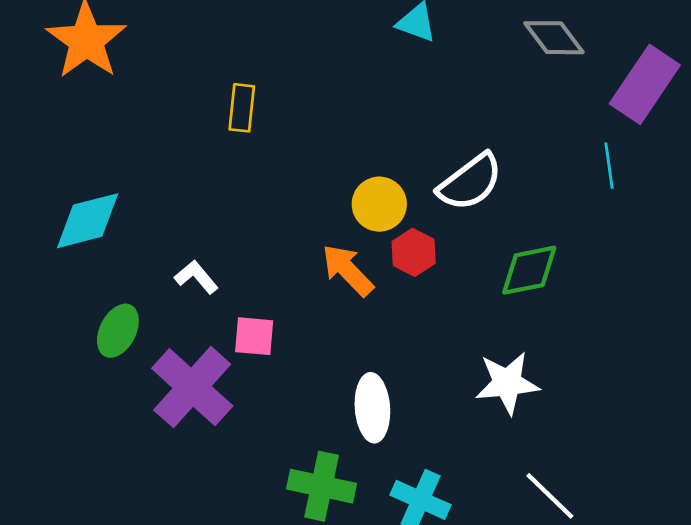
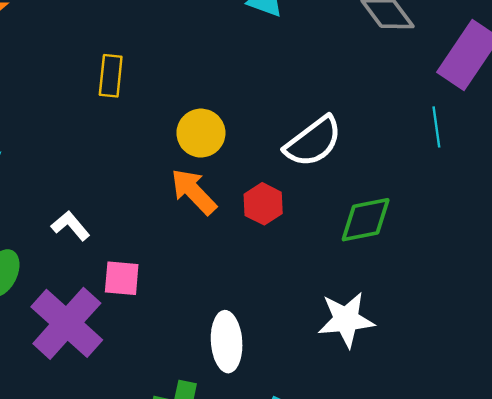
yellow circle: (379, 204) -> (201, 133), moved
orange arrow: (348, 270) -> (194, 192), moved

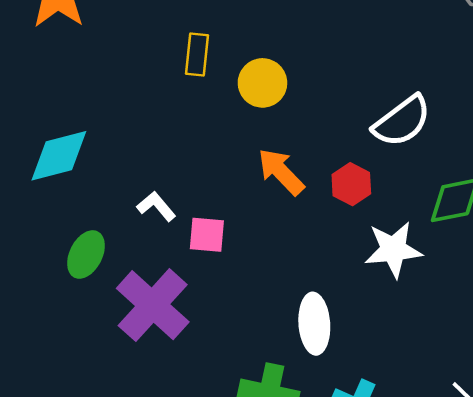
yellow circle: (201, 133) -> (262, 83), moved
pink square: (122, 278) -> (207, 235), moved
white star: (346, 320) -> (393, 250), moved

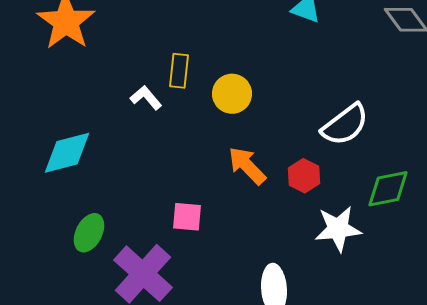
white L-shape: (156, 206) -> (146, 98), moved

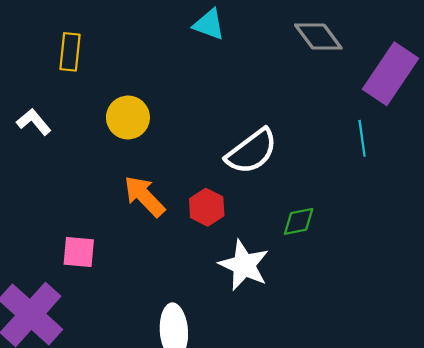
yellow rectangle: (179, 71) -> (70, 52), moved
green diamond: (388, 189) -> (299, 221), size x0.7
white star: (338, 229) -> (244, 265), turned 30

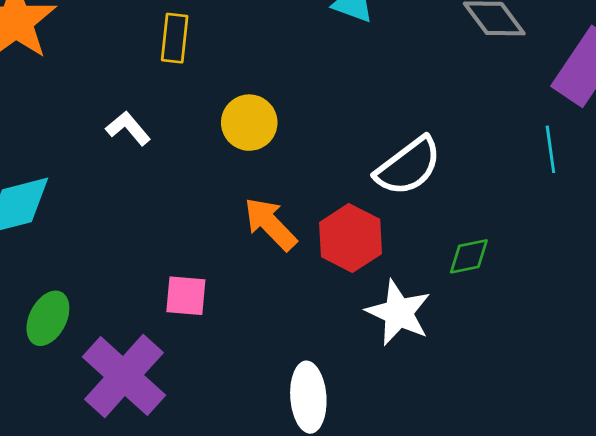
red hexagon: (207, 207) -> (351, 238), size x1.4

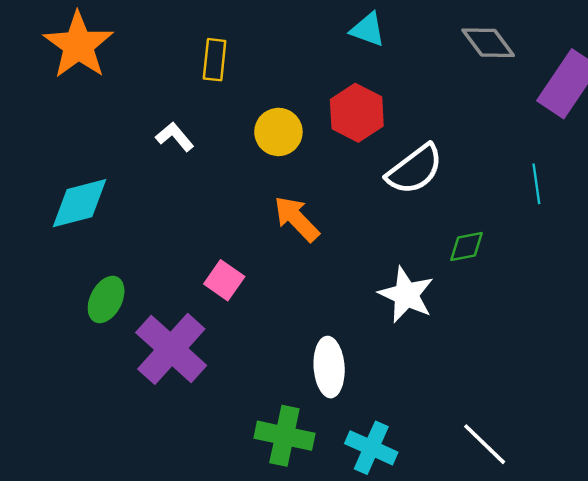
cyan line: (550, 149) -> (536, 184), moved
red hexagon: (351, 238) -> (357, 113), moved
pink square: (186, 296) -> (224, 280), turned 30

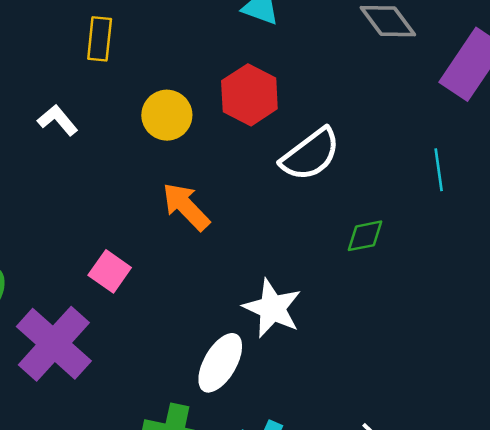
white star: (406, 295) -> (272, 308), moved
white ellipse: (329, 367) -> (220, 363), turned 34

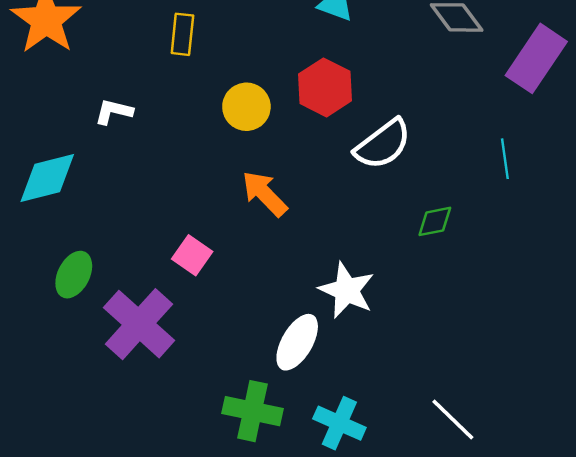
white L-shape: (58, 120) -> (114, 112), moved, turned -36

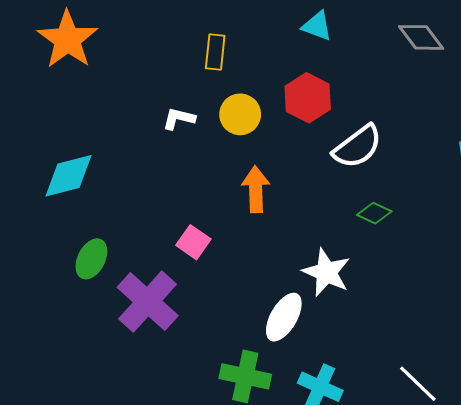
yellow rectangle: (182, 34) -> (215, 52), moved
white L-shape: (114, 112) -> (179, 119), moved
orange arrow: (265, 194) -> (256, 189), turned 42
green diamond: (435, 221) -> (374, 213), moved, turned 36

